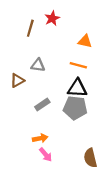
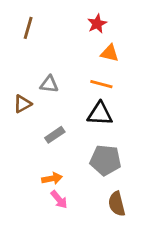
red star: (52, 18) -> (97, 24), moved
brown line: (30, 28) -> (28, 28), moved
gray pentagon: (75, 108) -> (105, 160), moved

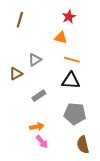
orange triangle: (110, 53) -> (61, 38), moved
gray triangle: (49, 84) -> (35, 60), turned -40

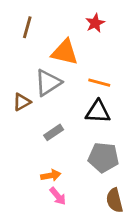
orange triangle: (61, 38) -> (65, 52), moved, size x1.5
gray triangle: (35, 60) -> (48, 83), size x1.5

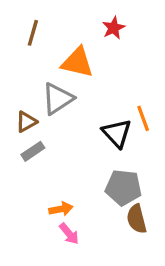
orange line: (99, 83) -> (143, 118), moved, turned 55
black triangle: (98, 112) -> (117, 133), turned 44
gray rectangle: (54, 132) -> (33, 151), moved
brown semicircle: (114, 200) -> (137, 219), moved

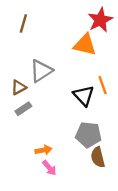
red star: (114, 28) -> (100, 20), moved, size x1.5
orange triangle: (77, 62) -> (85, 45), moved

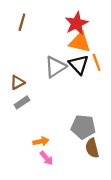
red star: (100, 20) -> (77, 23), moved
gray triangle: (41, 71) -> (55, 67), moved
orange line: (103, 85) -> (97, 62), moved
black triangle: (84, 96) -> (79, 65), moved

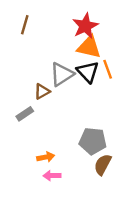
brown triangle: (17, 82) -> (42, 92), moved
brown semicircle: (92, 148) -> (103, 164), turned 42
pink arrow: (46, 158) -> (52, 176), turned 128

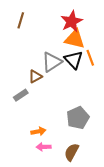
gray pentagon: (93, 141) -> (78, 118), turned -30
brown semicircle: (103, 164) -> (72, 152), moved

